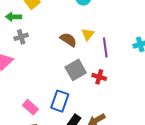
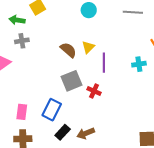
pink rectangle: (30, 107) -> (22, 112), turned 49

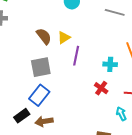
red cross: (94, 91) -> (101, 88), moved
blue rectangle: (52, 110) -> (39, 95), moved

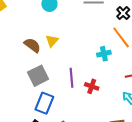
purple line: (76, 56) -> (72, 78), moved
red cross: (101, 88) -> (92, 86), moved

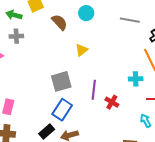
brown semicircle: (32, 45) -> (59, 22), moved
cyan cross: (104, 54) -> (136, 79), moved

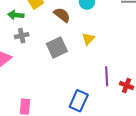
gray square: (61, 81) -> (57, 48), moved

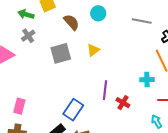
gray cross: (22, 36) -> (28, 36), turned -32

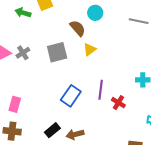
brown semicircle: (71, 22) -> (78, 28), moved
gray cross: (28, 36) -> (23, 53), moved
blue rectangle: (73, 110) -> (71, 96), moved

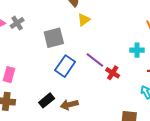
gray square: (57, 52) -> (54, 38), moved
purple line: (101, 90) -> (95, 60), turned -60

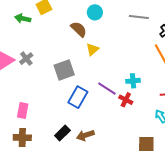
cyan cross: (137, 50) -> (133, 81), moved

